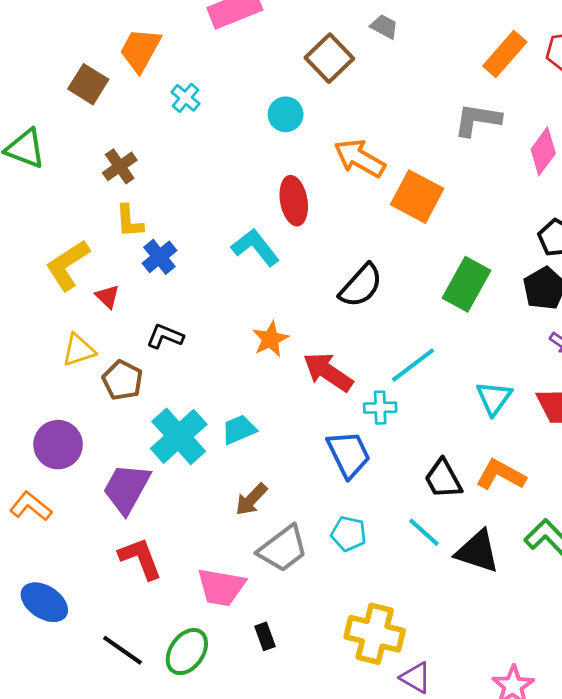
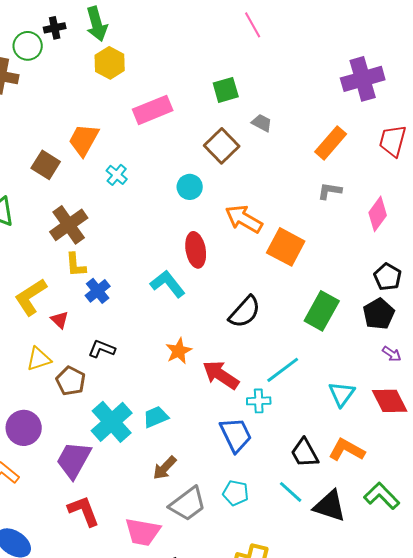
orange rectangle: (505, 54) -> (331, 143), moved
gray L-shape: (477, 120) -> (330, 191), size x0.7
brown cross: (120, 166) -> (69, 225), size x1.5

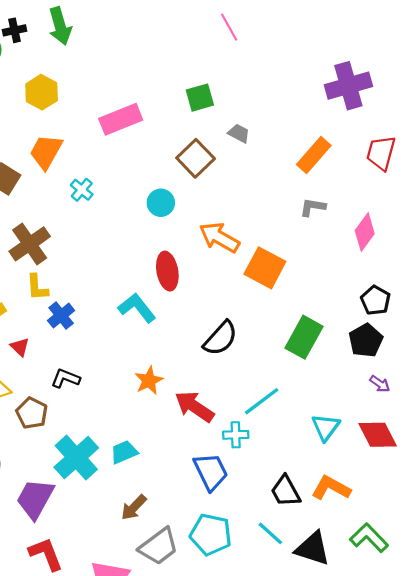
yellow hexagon: (110, 63) -> (42, 92), moved
cyan pentagon: (236, 493) -> (211, 535), size x1.5

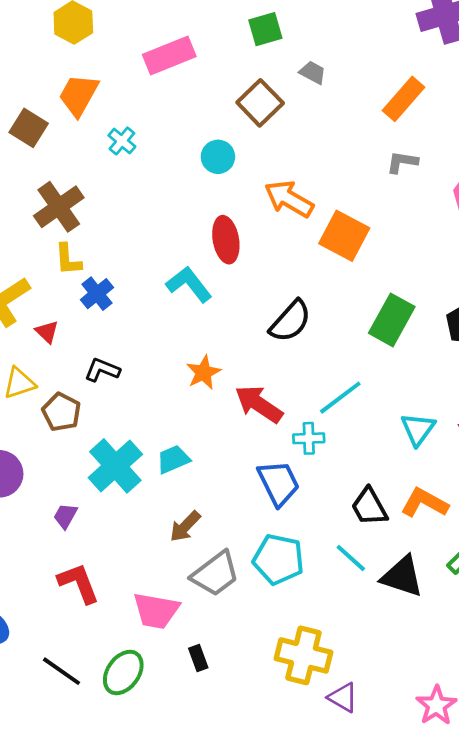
purple trapezoid: (35, 499) -> (65, 516), size x0.5

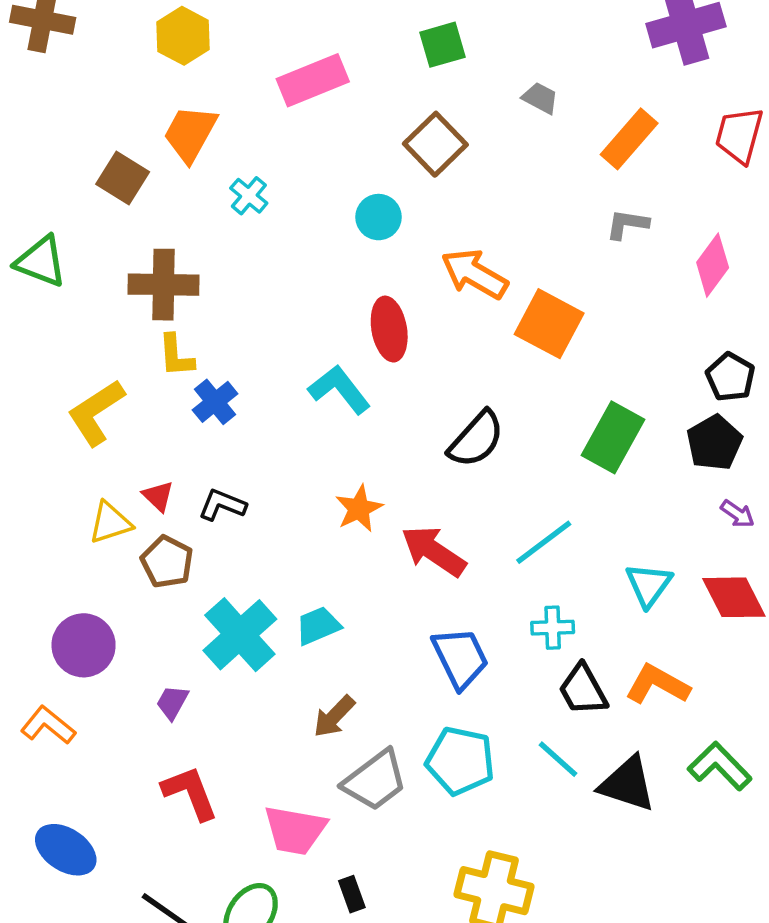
gray trapezoid: (313, 73) -> (540, 98), moved
brown cross: (59, 207) -> (163, 285), turned 36
red triangle: (47, 332) -> (158, 496), moved
cyan cross: (309, 438) -> (553, 628), moved

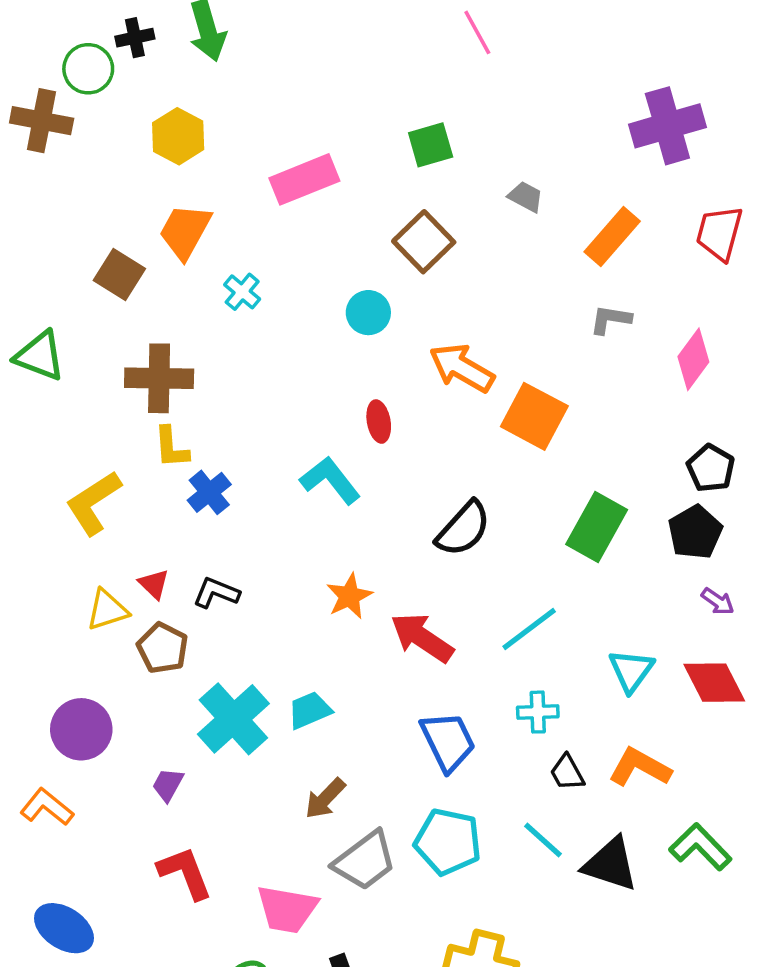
red ellipse: (389, 329) -> (379, 422), size x0.7
black trapezoid: (583, 690) -> (567, 773), size x0.7

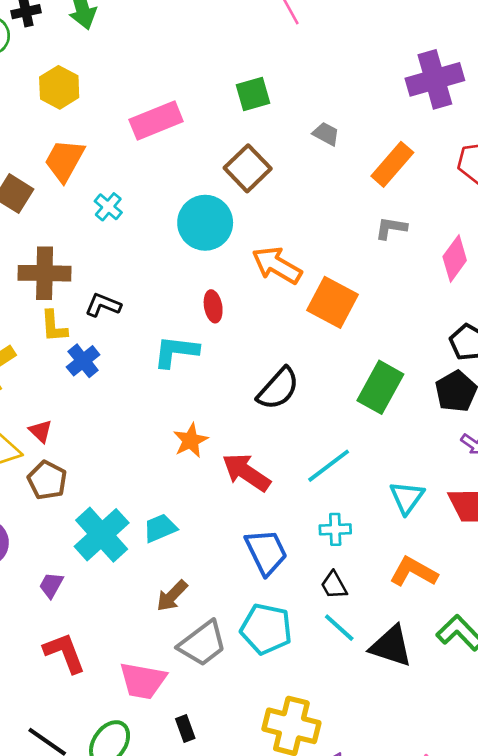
cyan circle: (368, 313) -> (205, 223), size x1.6
cyan L-shape: (330, 480) -> (176, 351), turned -45
black L-shape: (216, 593) -> (103, 305), moved
black trapezoid: (567, 773) -> (334, 585), moved

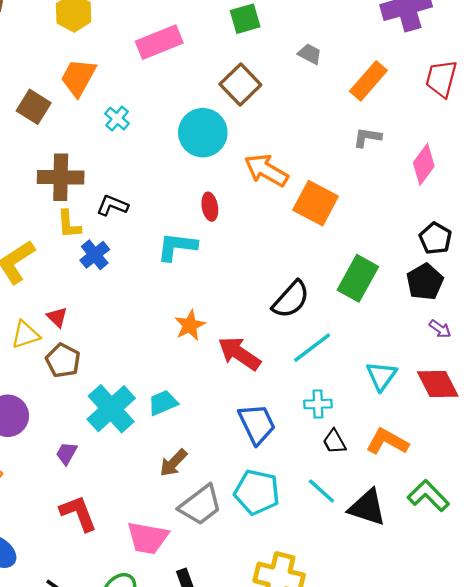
black semicircle: (278, 389) -> (291, 299), moved
black trapezoid: (334, 585) -> (334, 442), moved

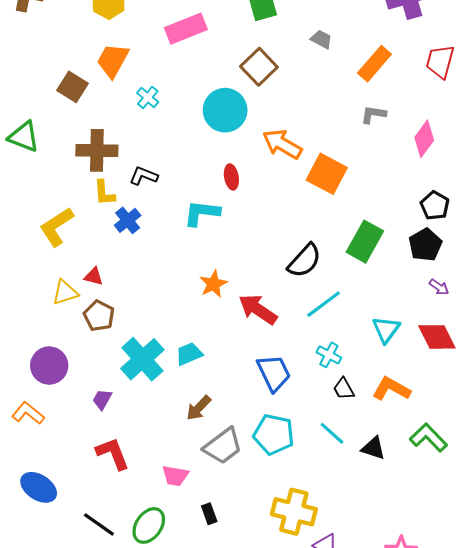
red triangle: (57, 317) -> (94, 277), turned -30
cyan cross: (318, 404) -> (329, 355), turned 30
black triangle: (367, 507) -> (373, 448), size x0.7
pink trapezoid: (148, 538) -> (175, 476), size x0.7

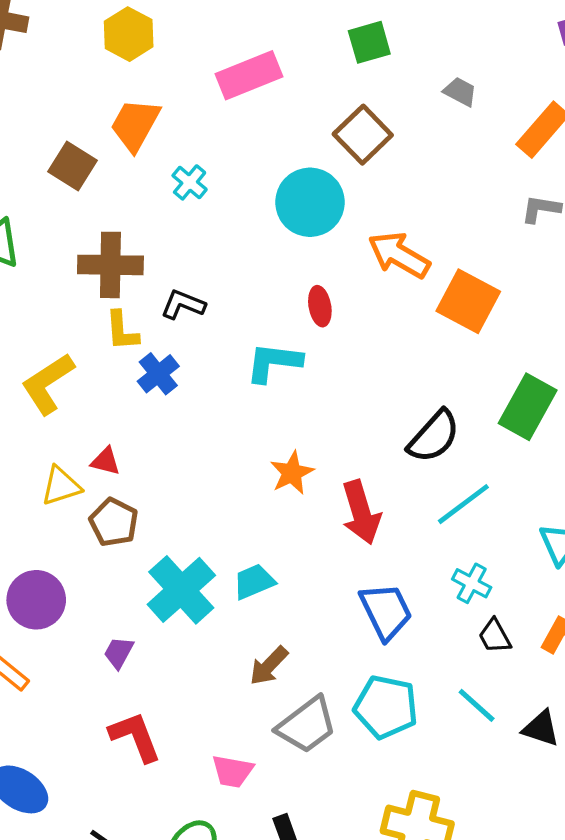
red arrow: (258, 309) -> (361, 512), turned -141

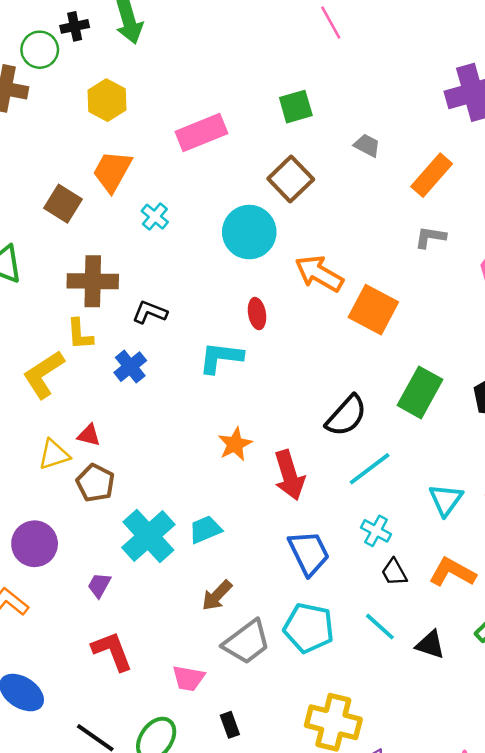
yellow L-shape: (122, 331) -> (80, 334), moved

